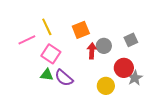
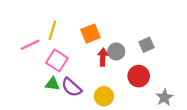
yellow line: (47, 27) -> (52, 30), turned 42
gray star: (135, 78) -> (164, 97), moved
yellow circle: (106, 86) -> (104, 96), moved

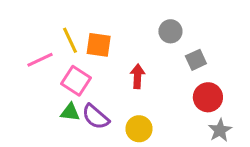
yellow line: (52, 30) -> (70, 40), turned -42
orange square: (91, 34) -> (99, 45), moved, turned 30
gray circle: (116, 51) -> (170, 31), moved
red circle: (139, 76) -> (208, 97), moved

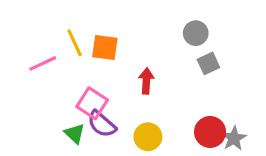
gray circle: (170, 31) -> (196, 33), moved
pink square: (76, 81) -> (92, 103), moved
red circle: (208, 97) -> (210, 132), moved
green triangle: (70, 112) -> (75, 134), moved, turned 36

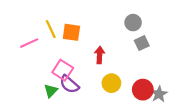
green triangle: (75, 134) -> (51, 91), turned 32
yellow circle: (148, 137) -> (111, 83), moved

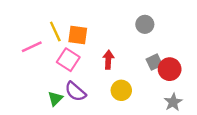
gray square: (142, 43) -> (154, 62), moved
pink square: (63, 70) -> (68, 60), moved
red circle: (143, 90) -> (170, 69), moved

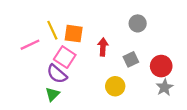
red arrow: (108, 60) -> (103, 47), moved
gray square: (154, 62) -> (131, 59), moved
purple semicircle: (75, 92) -> (57, 74), moved
gray star: (173, 102) -> (165, 87), moved

